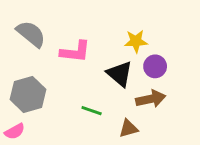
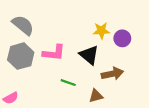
pink L-shape: (75, 52) -> (54, 53), moved
purple circle: (155, 66) -> (122, 38), moved
gray hexagon: (28, 94) -> (21, 56), moved

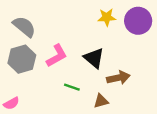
yellow star: (101, 31) -> (107, 17), moved
purple circle: (122, 38) -> (138, 21), moved, size x1.5
pink L-shape: (54, 53) -> (57, 56), turned -35

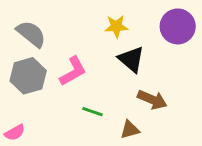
yellow star: (107, 17) -> (116, 26), moved
black triangle: (94, 58) -> (131, 59), moved
brown arrow: (118, 78) -> (152, 100), turned 35

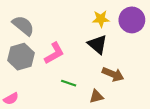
yellow star: (116, 26) -> (101, 19), moved

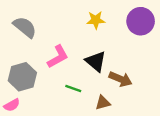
yellow star: (101, 19) -> (96, 20), moved
black triangle: (97, 44) -> (96, 61), moved
gray hexagon: (21, 57) -> (22, 77), moved

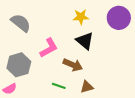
black triangle: (96, 61) -> (85, 41), moved
brown arrow: (120, 79) -> (73, 65), moved
green line: (73, 89) -> (59, 86), moved

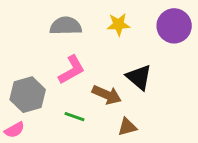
gray semicircle: (21, 23) -> (66, 26), moved, turned -40
black triangle: (85, 41) -> (139, 77), moved
green line: (59, 86) -> (75, 117), moved

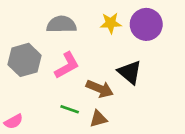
purple circle: (174, 26) -> (146, 24), moved
gray hexagon: (28, 95) -> (24, 60), moved
brown triangle: (127, 127) -> (98, 119), moved

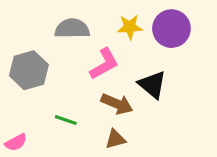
pink L-shape: (67, 65) -> (104, 64), moved
green line: (70, 109) -> (66, 120), moved

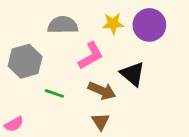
green line: (66, 120) -> (54, 93), moved
brown triangle: (115, 139) -> (100, 121), turned -48

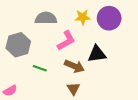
black triangle: (133, 74) -> (97, 54), turned -48

